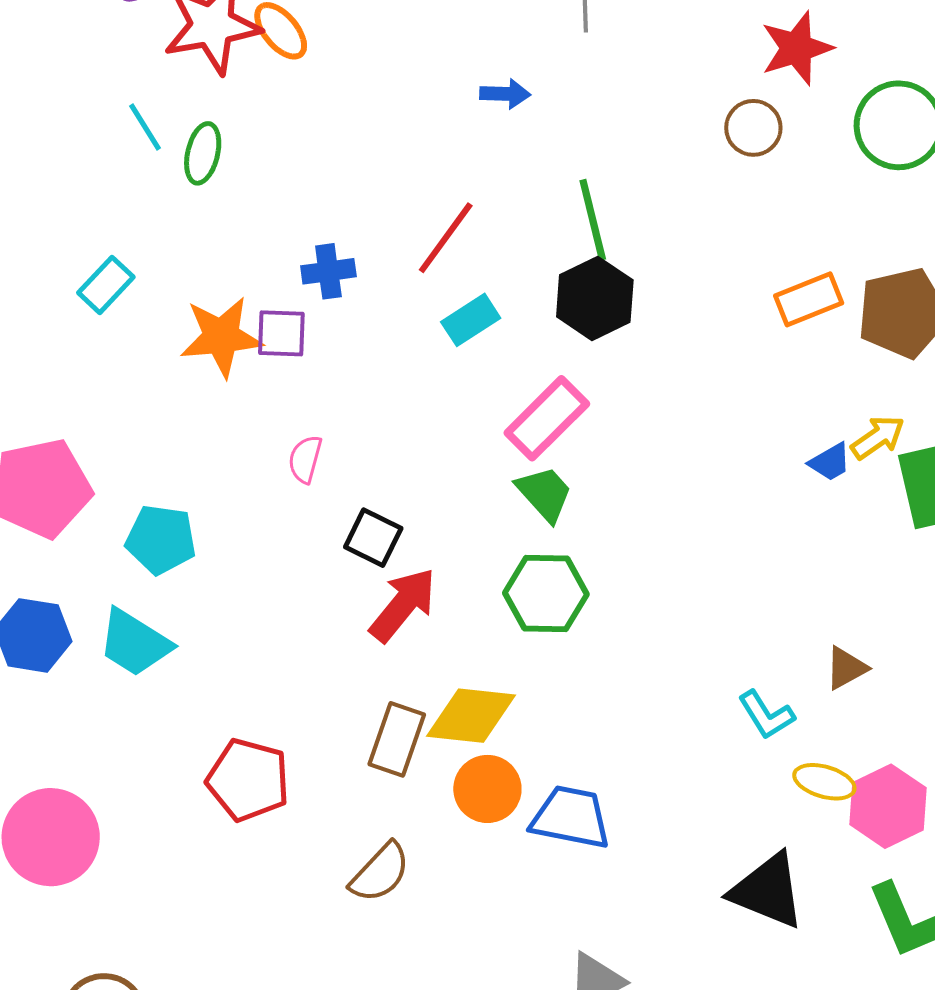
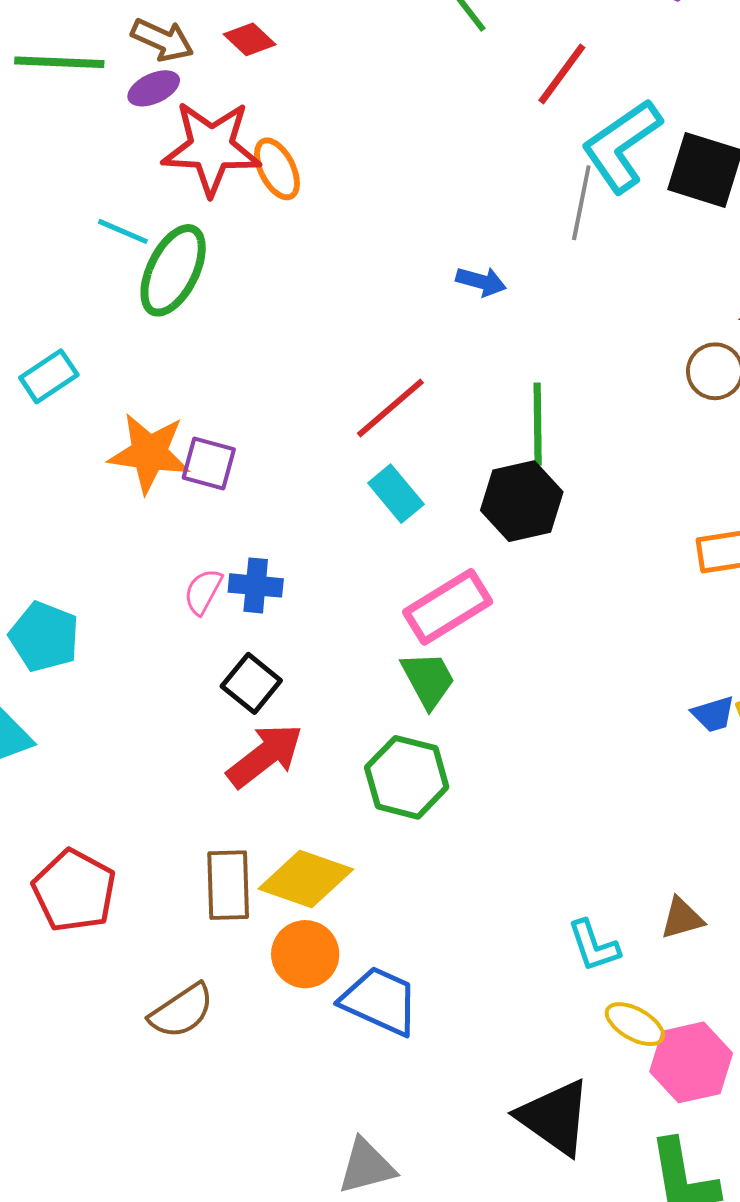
cyan line: (145, 127) -> (123, 231), turned -48
green ellipse: (203, 153) -> (173, 270), size x1.5
blue cross: (328, 271) -> (256, 585), moved
cyan rectangle: (471, 320) -> (396, 494), turned 70
brown rectangle: (397, 739) -> (228, 885), turned -34

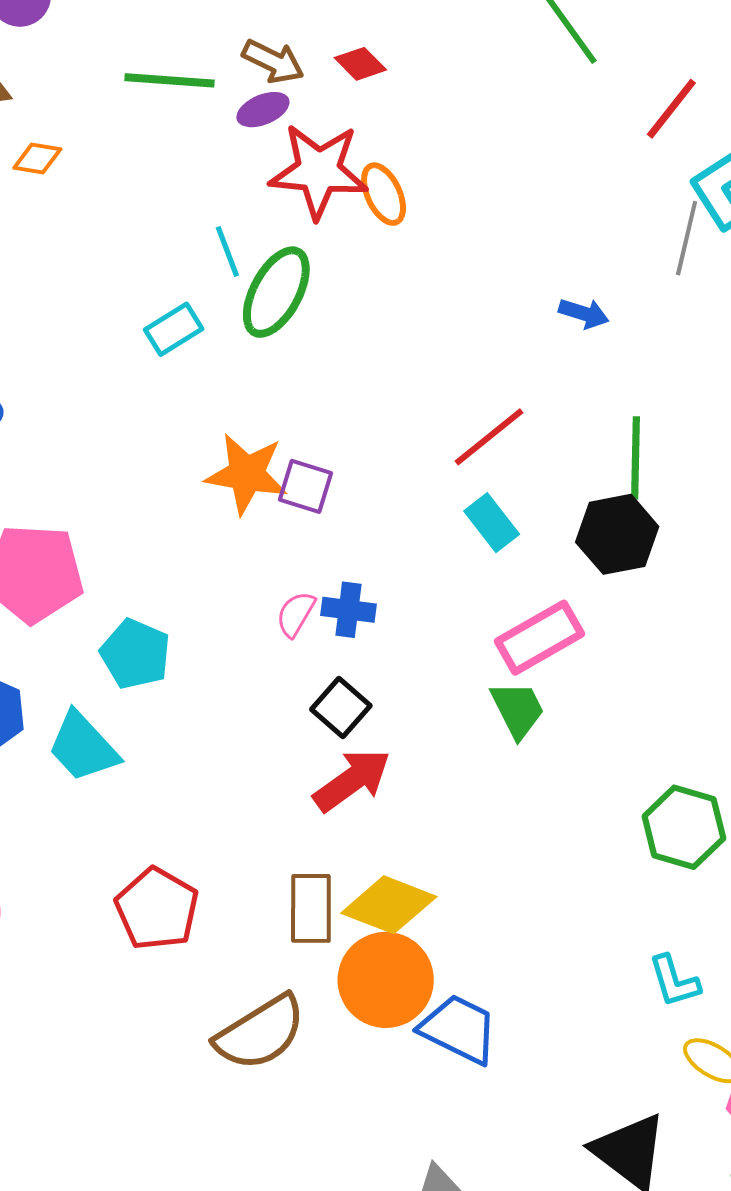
cyan line: (123, 231) -> (227, 252), turned 44
cyan rectangle: (49, 376) -> (174, 329), moved
green hexagon: (407, 777) -> (684, 827), moved
orange circle: (305, 954) -> (386, 980), size x1.4
brown semicircle: (182, 1011) -> (260, 1033), size x1.4

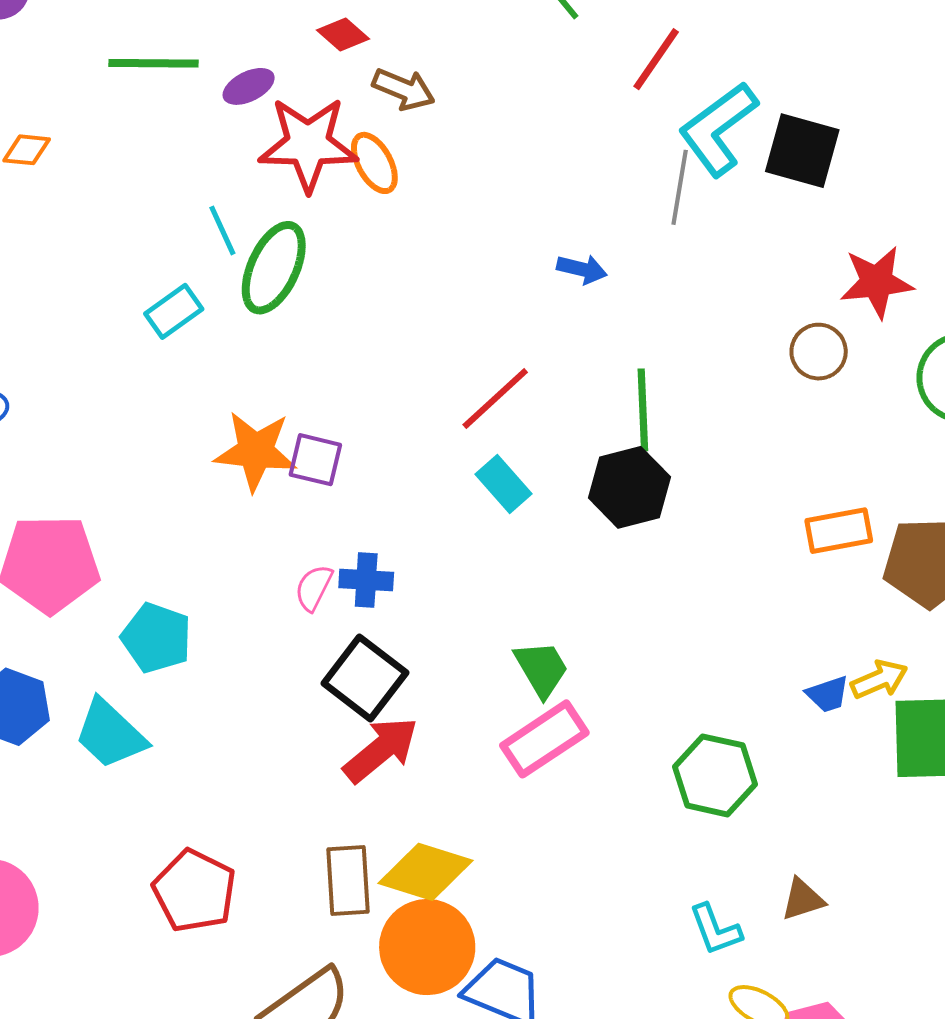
brown arrow: (273, 61) -> (404, 89), moved
pink rectangle: (540, 638) -> (544, 739), moved
black square: (341, 707) -> (365, 678), size x1.4

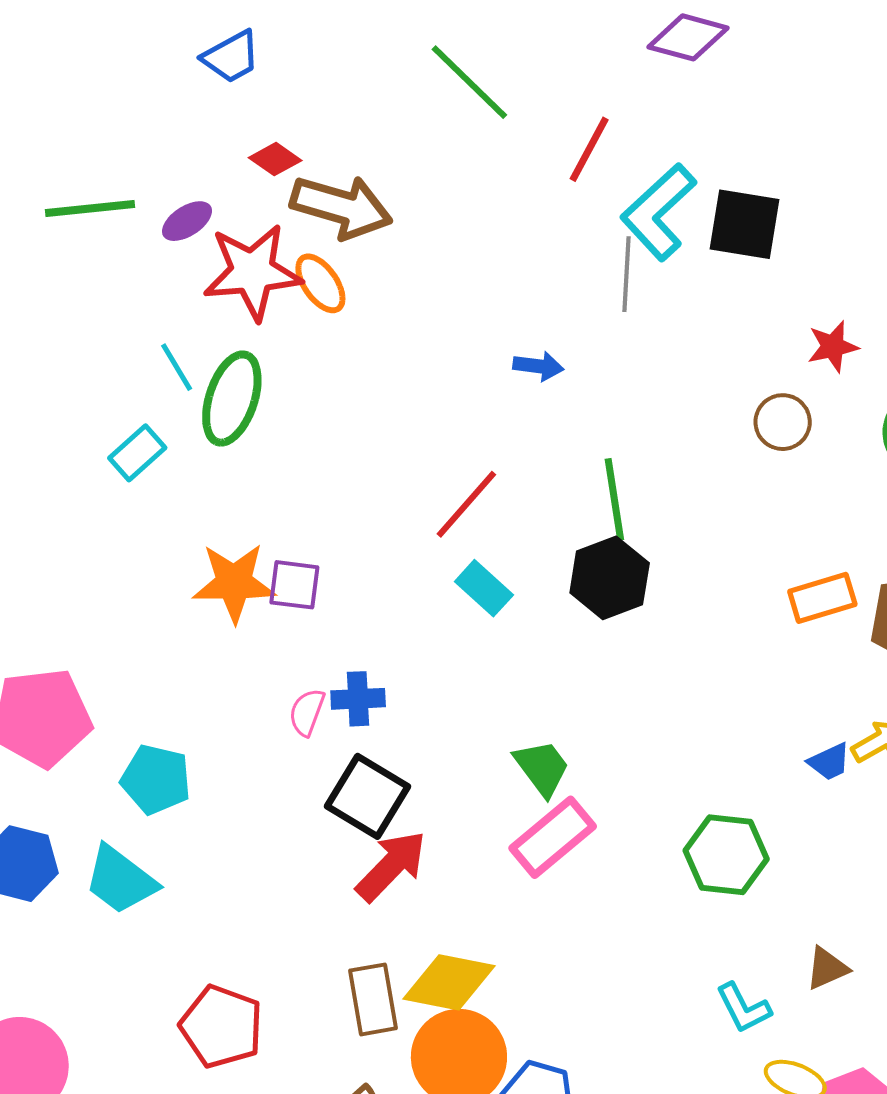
brown arrow: (404, 89) -> (341, 207), size x1.6
red star: (877, 282) -> (833, 347), size x0.7

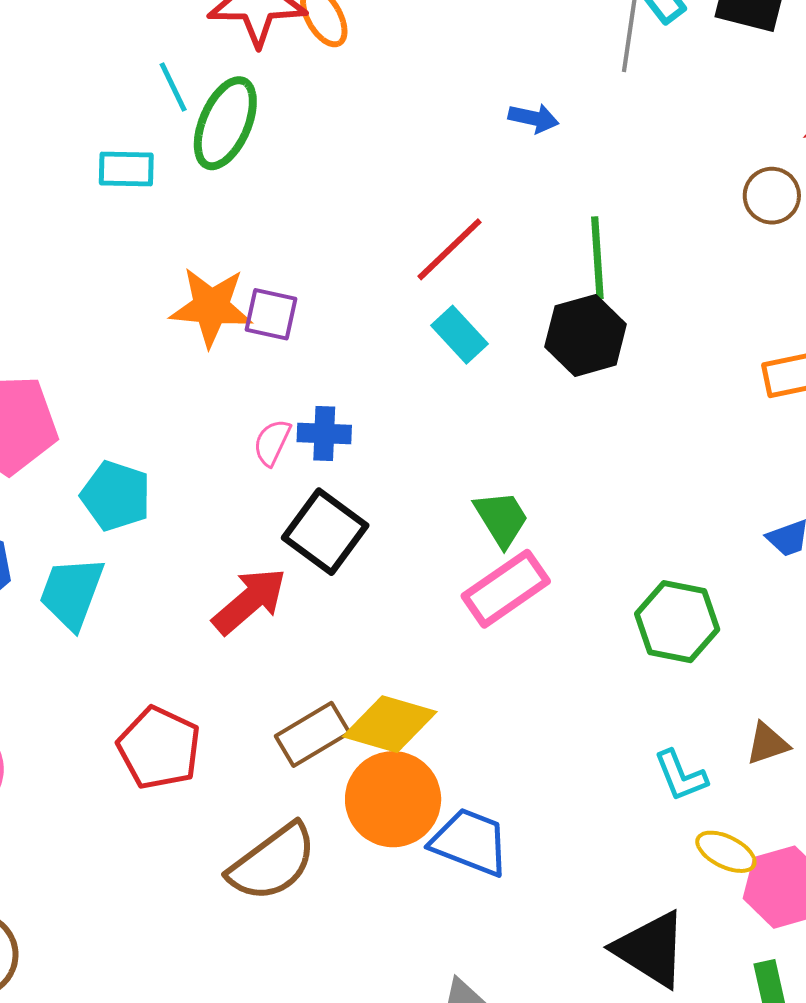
cyan rectangle: (137, 453) -> (126, 169), turned 38
red arrow: (391, 866) -> (249, 601), moved
cyan trapezoid: (121, 880) -> (72, 593), turned 68
brown rectangle: (373, 999) -> (312, 734), turned 64

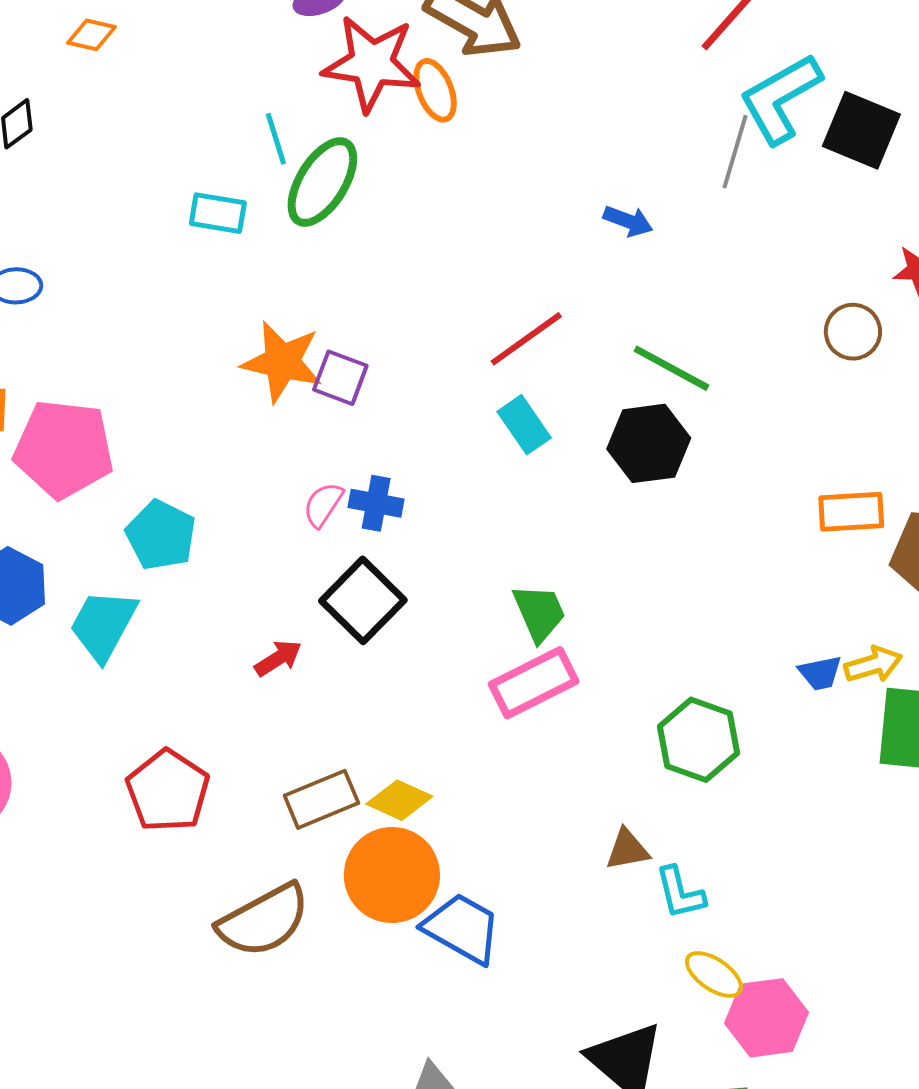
green line: (597, 258) -> (671, 368), turned -66
red arrow: (249, 601) -> (278, 658), size x0.6
yellow diamond: (390, 724) -> (399, 800), size x0.7
brown triangle: (767, 744) -> (627, 850), moved

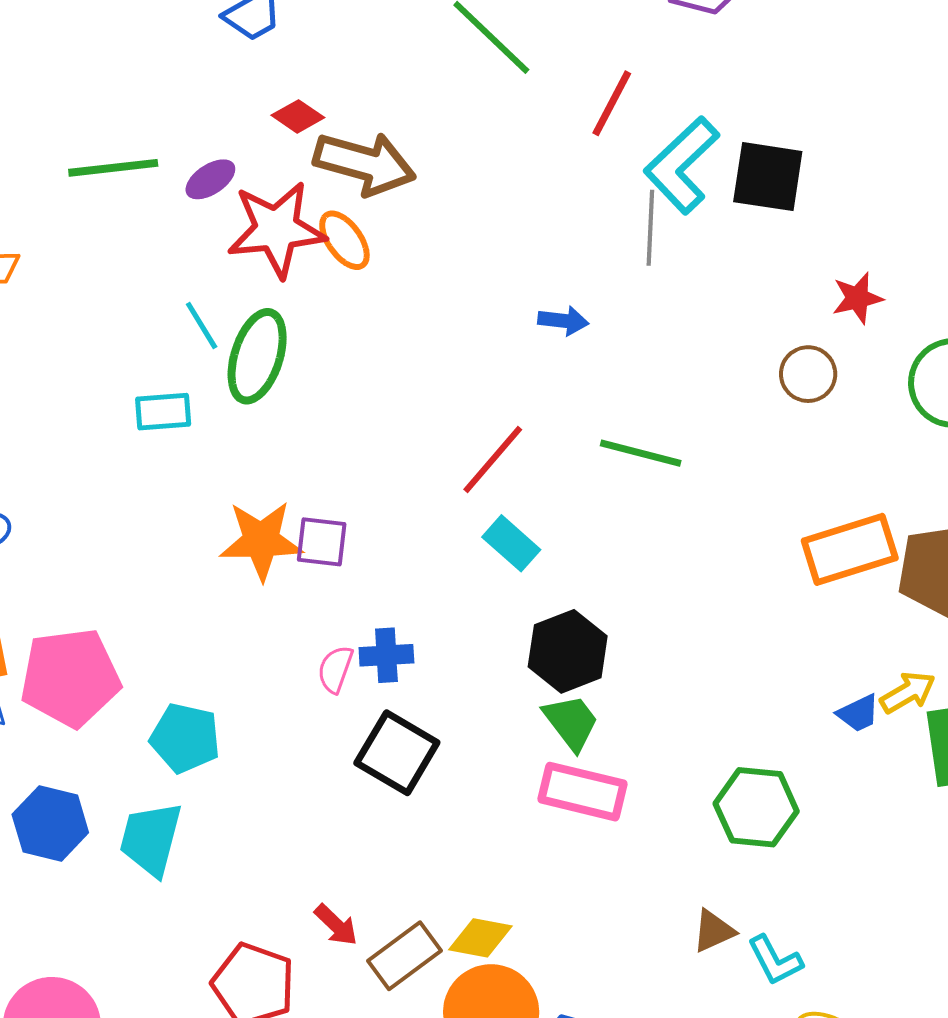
black hexagon: (649, 443) -> (568, 651), moved
orange rectangle: (851, 512) -> (850, 549), size x1.4
red arrow: (278, 658) -> (336, 925), moved, turned 90
pink rectangle: (534, 683) -> (582, 792), turned 54

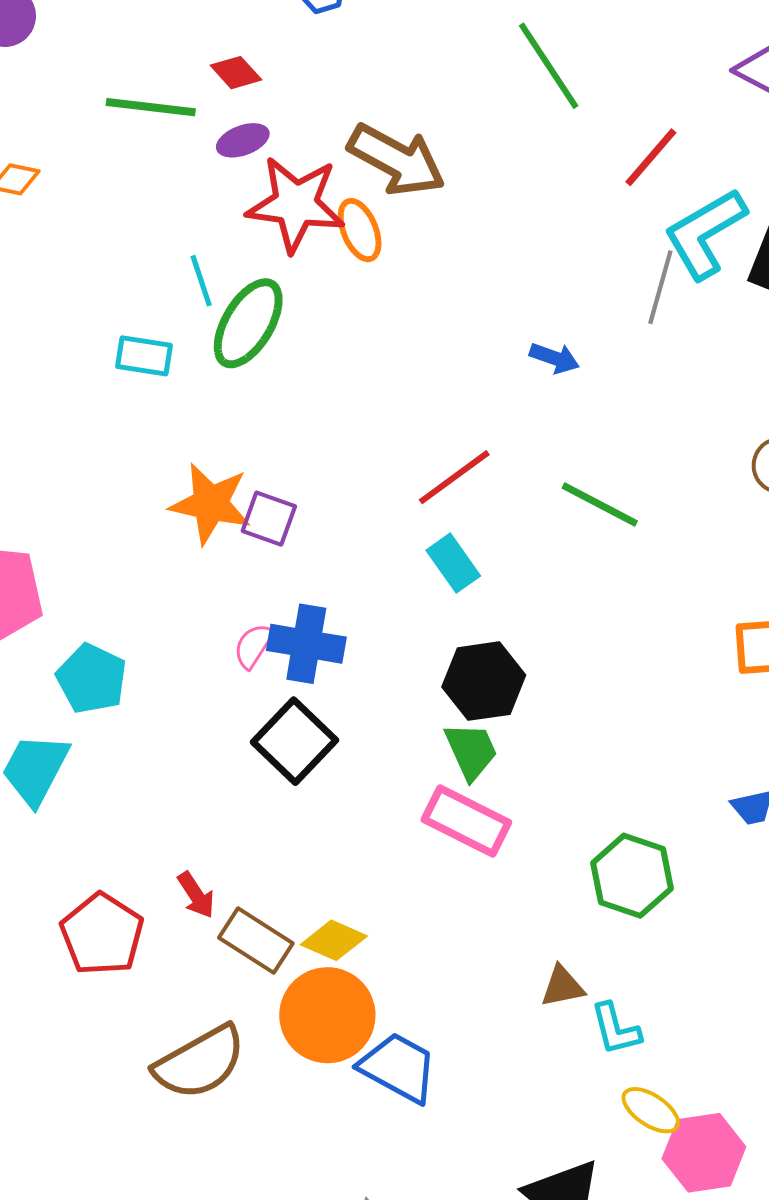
red diamond: (298, 116) -> (236, 73), moved
blue cross: (386, 655) -> (306, 644), size x1.4
brown rectangle: (405, 956) -> (256, 941), turned 56

